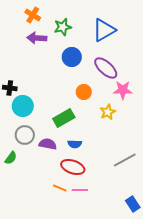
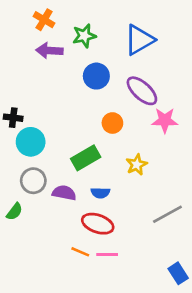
yellow star: (108, 112) -> (137, 165), moved

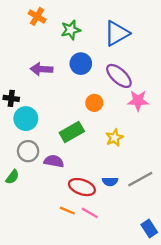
purple arrow: (49, 51) -> (42, 69), moved
blue semicircle: (100, 193) -> (110, 181), moved
pink line: (107, 255) -> (90, 213), turned 30

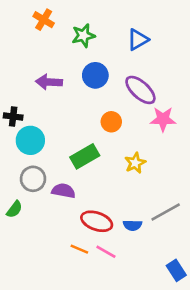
blue triangle: (117, 33) -> (138, 40), size x0.7
blue semicircle: (110, 181) -> (132, 225), moved

